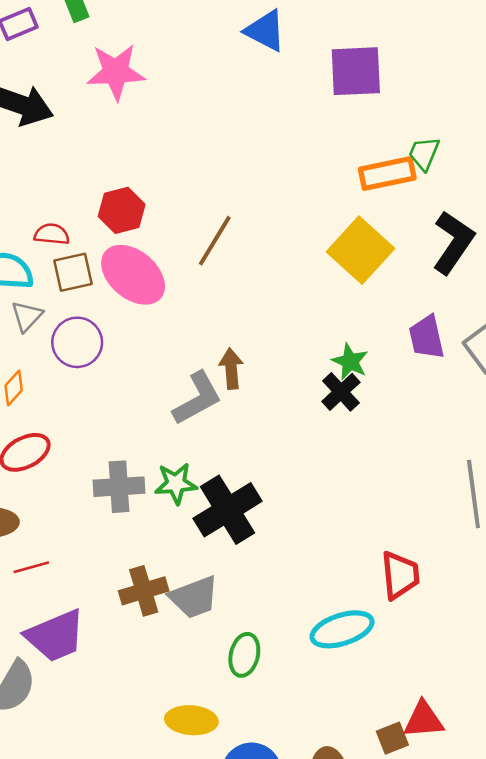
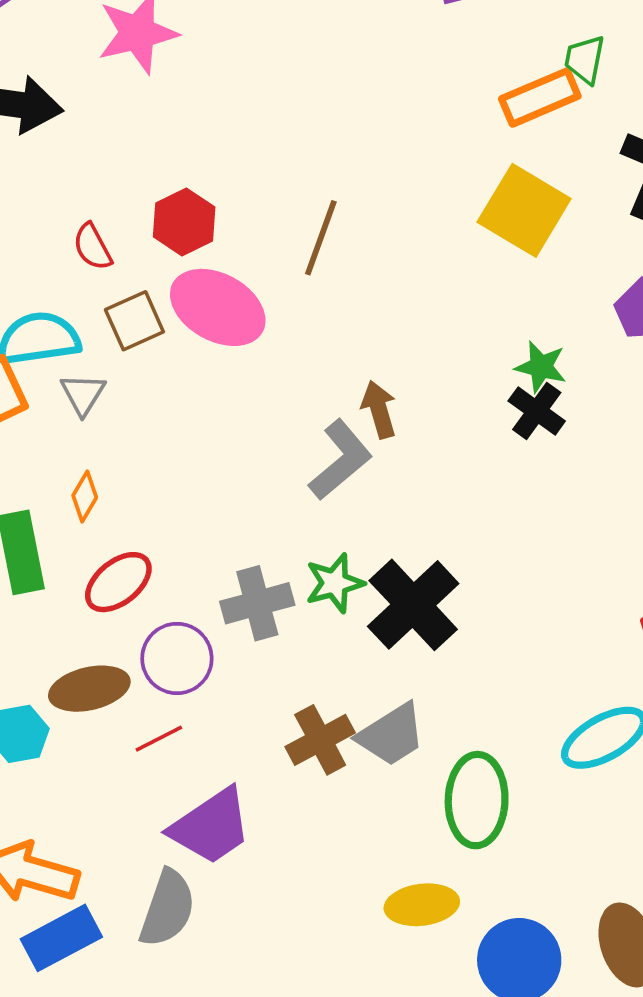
red semicircle: (52, 234) -> (92, 247), moved, turned -112
purple circle: (77, 342) -> (177, 658), moved
green ellipse: (244, 655) -> (477, 800), size x1.5

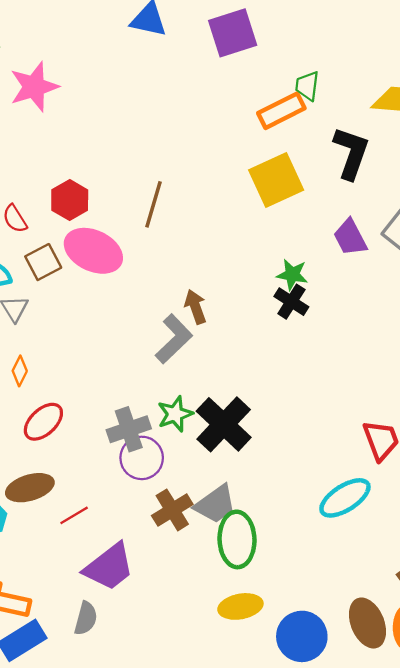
yellow square: (524, 210) -> (276, 180), turned 38
purple circle: (177, 658) -> (142, 458), moved
green ellipse: (477, 800) -> (237, 539), moved
gray semicircle: (167, 908) -> (86, 618), size x0.7

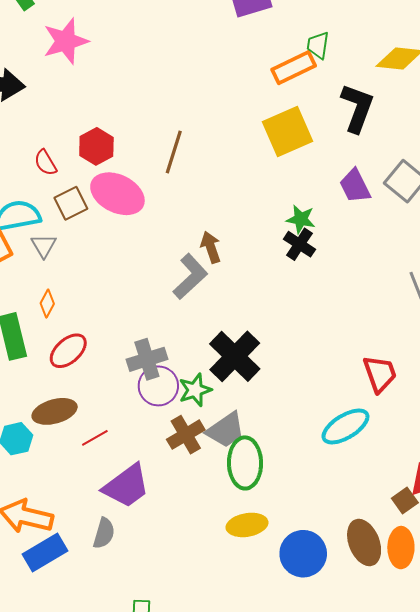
green star: (175, 414) -> (195, 390), moved

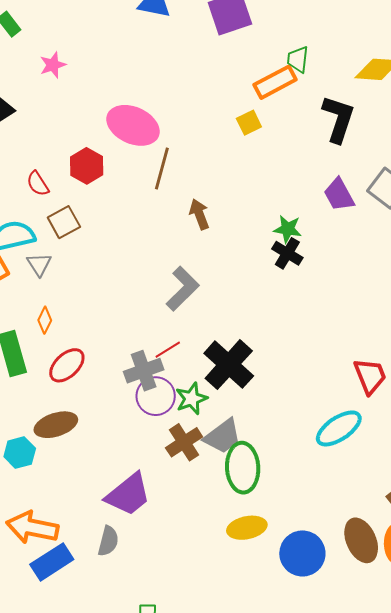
pink star: (66, 41) -> (53, 65), size x0.6
yellow square: (288, 132) -> (249, 123), moved, size x0.5
pink ellipse: (117, 194) -> (133, 125), moved
brown arrow: (211, 247) -> (199, 214), moved
red line: (95, 438) -> (168, 350), moved

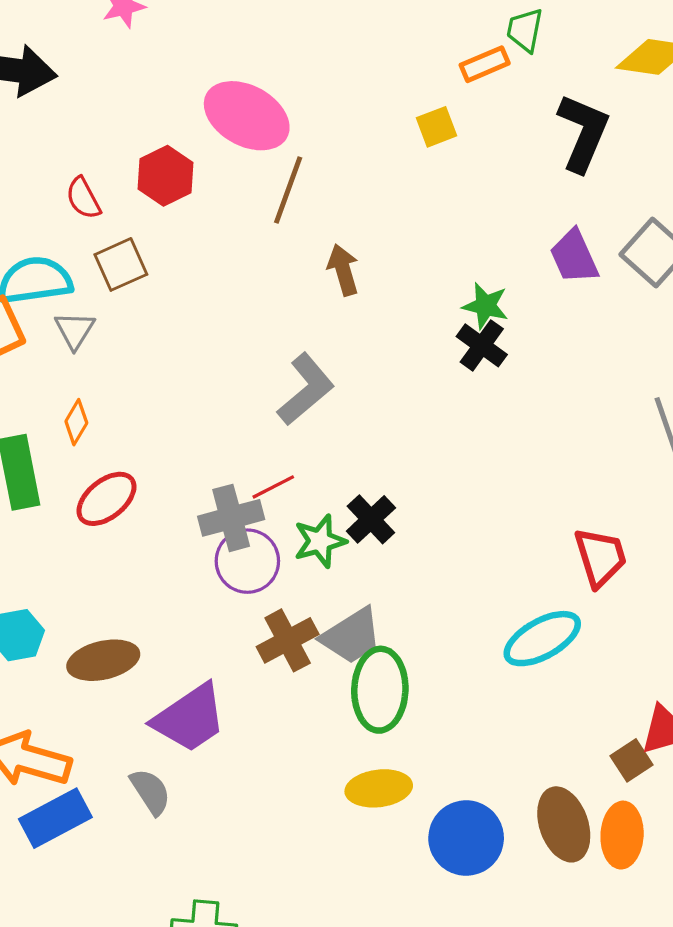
orange rectangle: (275, 82) -> (485, 64), size x0.7
black cross: (229, 365) -> (371, 519), size x0.6
green star: (191, 399) -> (320, 541), moved
brown ellipse: (56, 425) -> (103, 660), moved
gray semicircle: (108, 541) -> (150, 792), turned -52

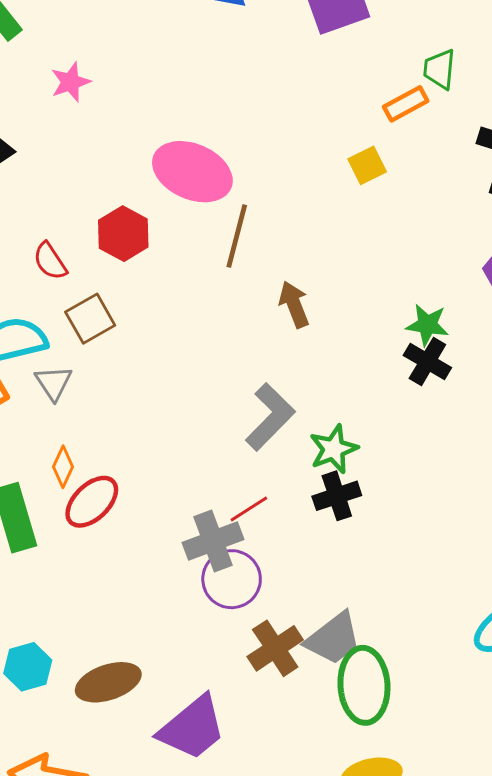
red ellipse: (106, 499) -> (92, 502), moved
black cross: (371, 519) -> (337, 496), moved, turned 30
green star: (320, 541) -> (334, 449), moved

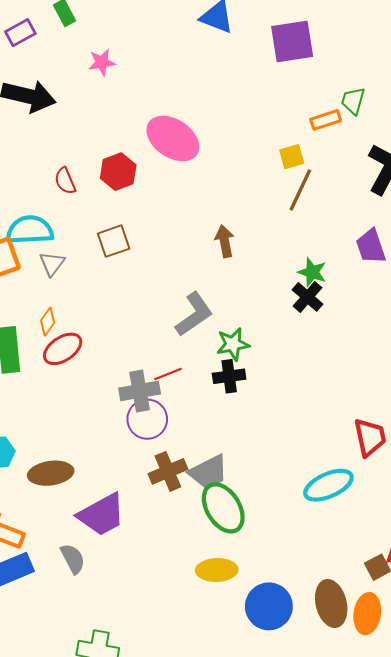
brown line: (237, 236) -> (300, 190), moved
brown square: (90, 319) -> (114, 241), moved
green ellipse: (364, 685) -> (223, 508), turned -39

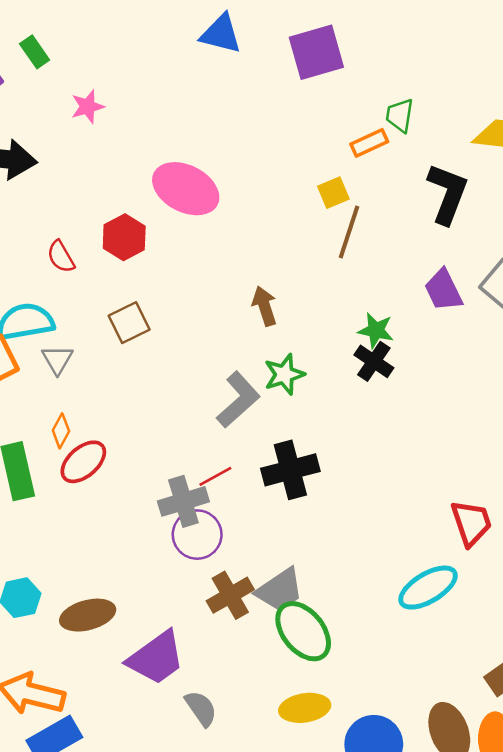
green star: (233, 344) -> (284, 374), moved
black cross: (229, 376) -> (290, 470), size x1.4
gray semicircle: (73, 559) -> (201, 708), moved

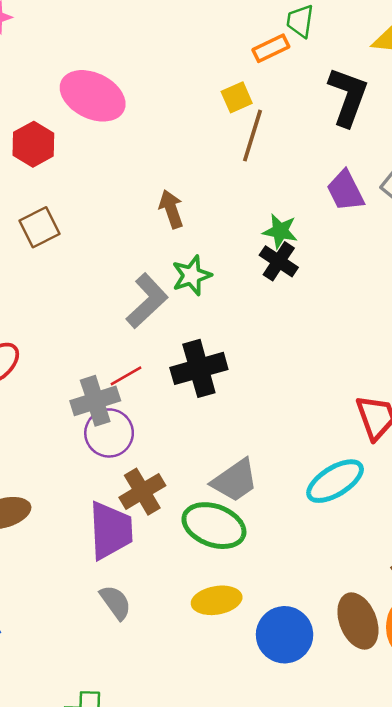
gray trapezoid: (280, 590) -> (235, 481), moved
green ellipse: (303, 631) -> (214, 526), turned -30
purple trapezoid: (156, 658) -> (111, 530), moved, turned -56

